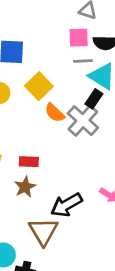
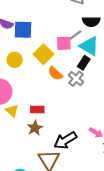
pink square: (79, 38) -> (64, 43), moved
gray line: (83, 61) -> (75, 35), turned -32
gray cross: (83, 121) -> (76, 79), size x0.7

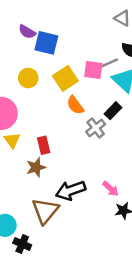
black rectangle: (84, 63) -> (113, 111), moved
gray cross: (76, 79) -> (96, 128), moved
red rectangle: (37, 109) -> (44, 145), turned 64

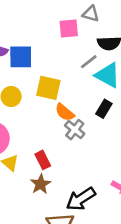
pink square: (93, 70) -> (69, 28), moved
yellow square: (65, 78) -> (48, 88), turned -30
gray cross: (96, 128) -> (75, 130), moved

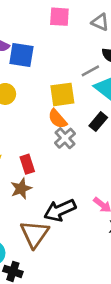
pink square: (69, 28) -> (59, 17), moved
yellow square: (48, 88) -> (62, 94), moved, turned -30

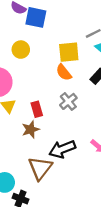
gray cross: (65, 138) -> (68, 101), moved

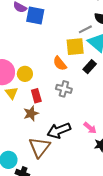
yellow circle: (21, 50) -> (25, 74), moved
yellow square: (69, 52) -> (75, 47), moved
gray cross: (68, 101) -> (64, 89), turned -35

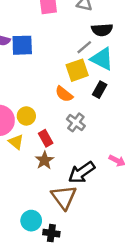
gray cross: (64, 89) -> (76, 122), turned 35

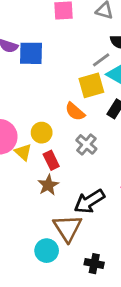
yellow circle: (26, 116) -> (42, 133), moved
yellow triangle: (16, 142) -> (23, 152), moved
cyan circle: (31, 221) -> (47, 251), moved
black cross: (51, 233) -> (94, 264), moved

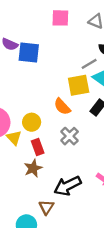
brown triangle: (67, 228) -> (46, 207), size x0.6

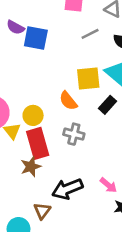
gray line: (89, 64) -> (90, 34), moved
gray cross: (70, 136) -> (74, 134), turned -36
red rectangle: (38, 147) -> (38, 143), size x1.6

